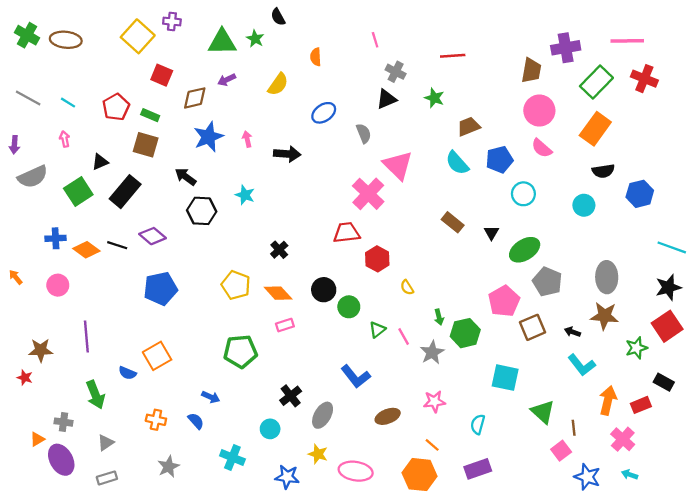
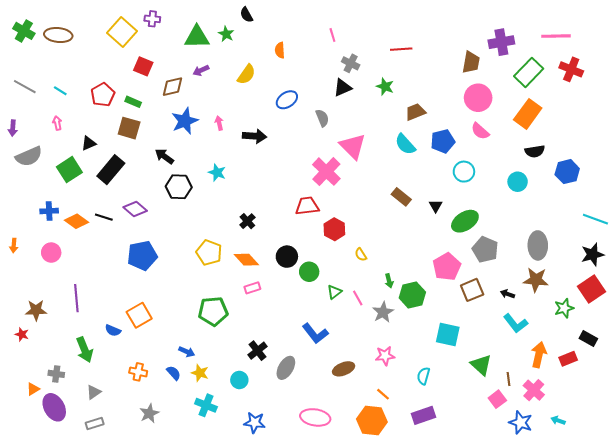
orange arrow: (16, 277) -> (14, 245), turned -136
pink cross: (623, 439) -> (534, 390), moved
yellow star: (318, 454) -> (200, 373), moved

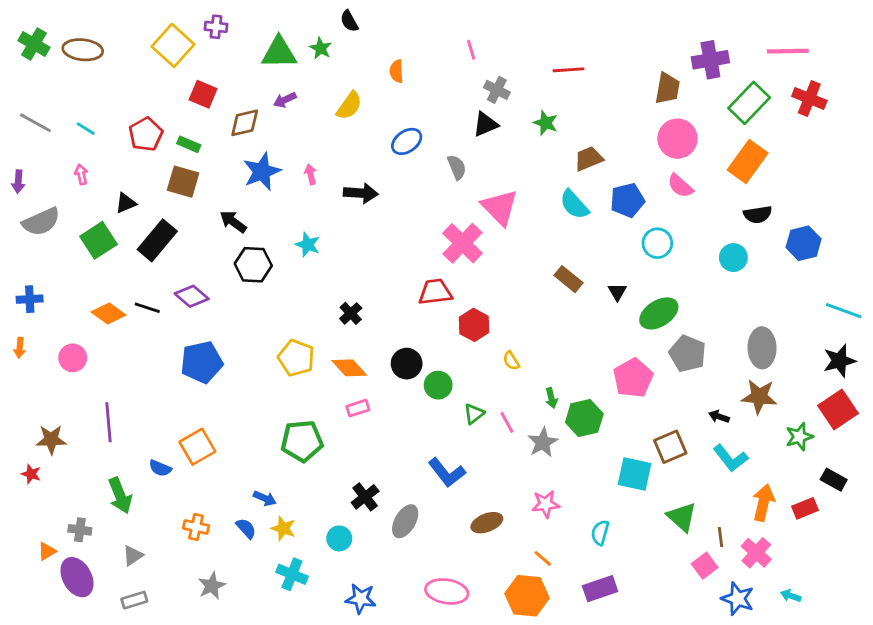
blue cross: (49, 211) -> (30, 299), moved
brown square: (472, 290) -> (670, 447), moved

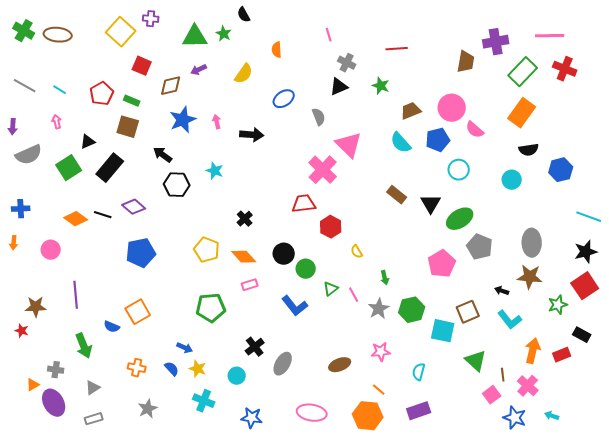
pink circle: (677, 139) -> (452, 108), moved
black triangle: (617, 292) -> (431, 204), size x1.5
green hexagon: (584, 418) -> (412, 310), moved
blue L-shape: (447, 473) -> (295, 306), moved

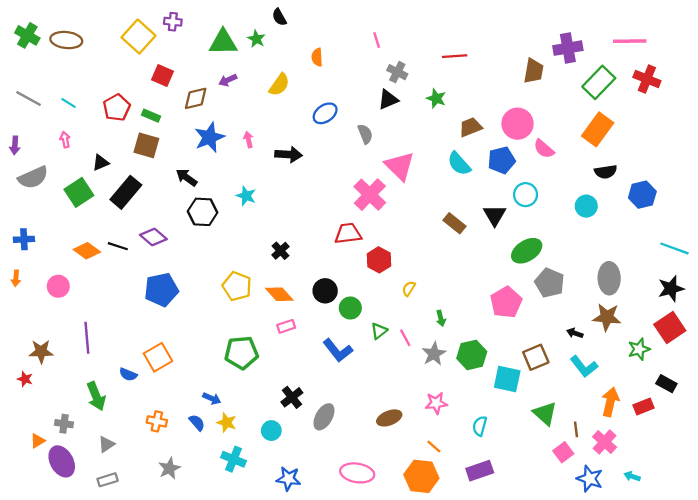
black triangle: (431, 204) -> (495, 215), moved
yellow semicircle: (357, 252) -> (409, 289), turned 64

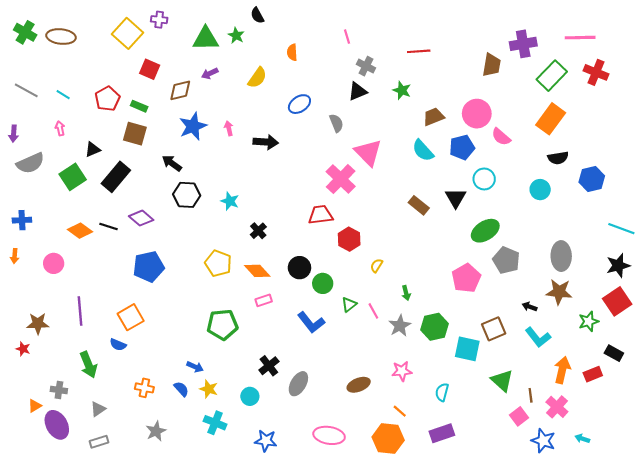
cyan star: (246, 196) -> (230, 201), moved
orange square: (158, 357) -> (131, 317), moved

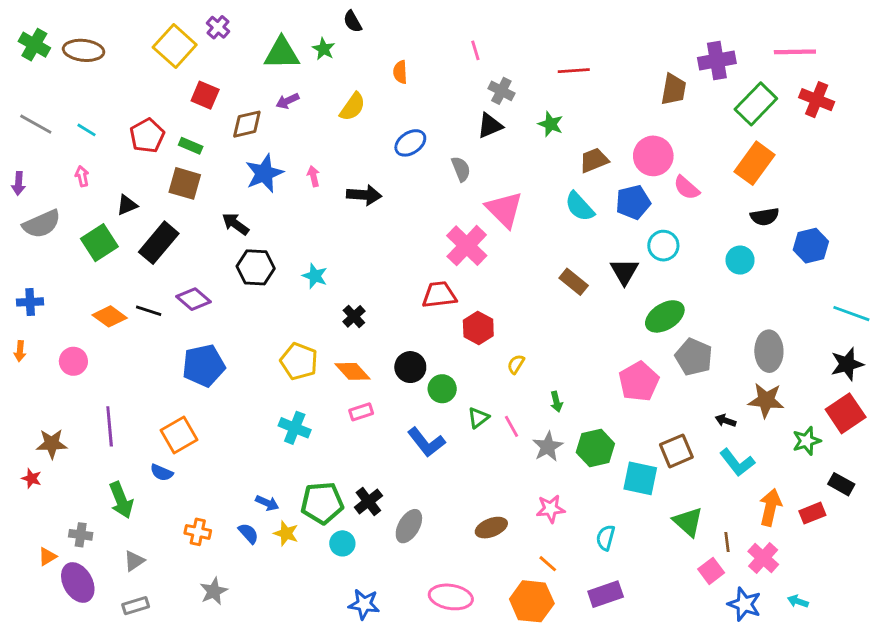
purple cross: (159, 20) -> (218, 27), turned 35
green pentagon: (222, 325) -> (322, 503), moved
cyan cross: (215, 423) -> (295, 428), moved

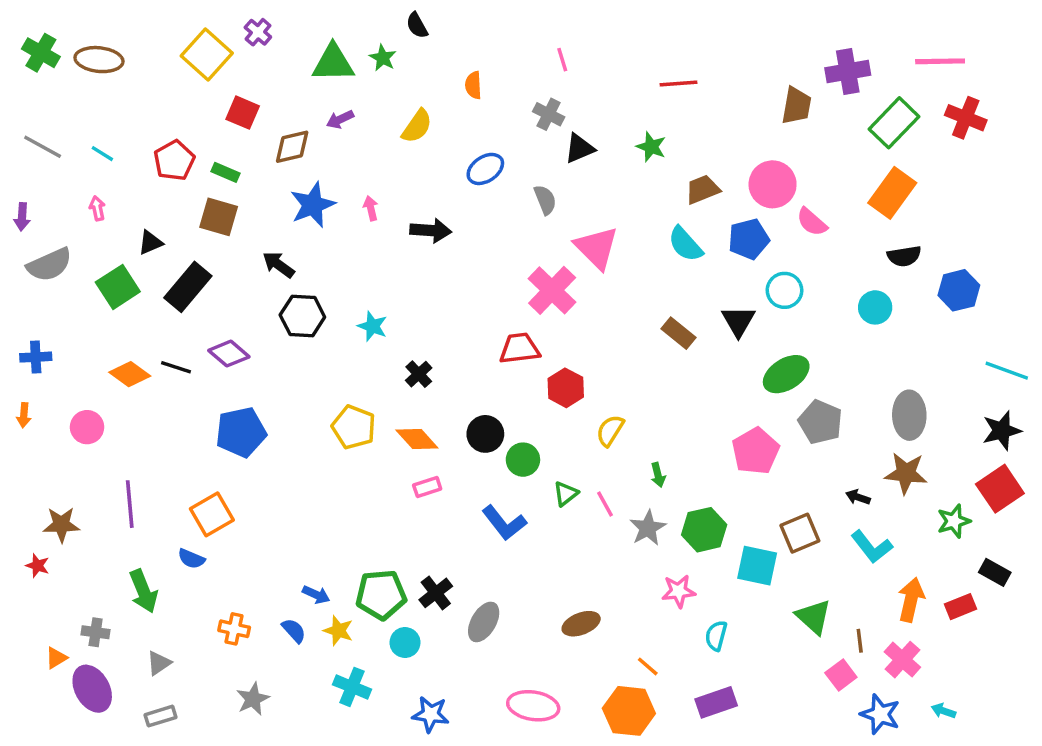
gray cross: (501, 91) -> (549, 114), moved
yellow semicircle: (516, 364) -> (610, 431), size x1.4
cyan cross: (295, 428) -> (352, 687), moved
pink star: (551, 509) -> (679, 591), moved

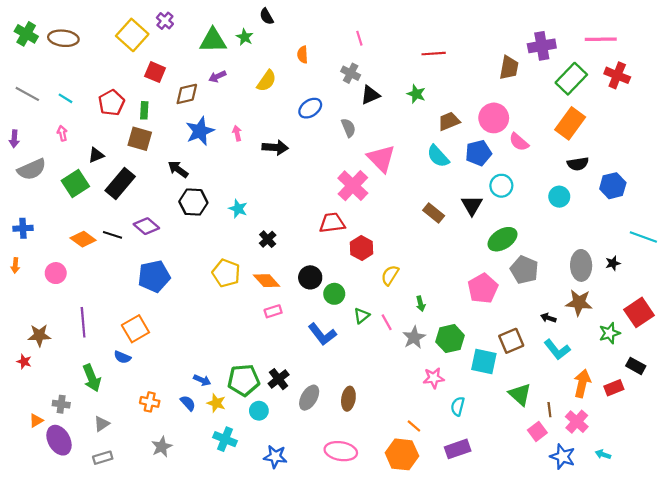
green rectangle: (225, 172) -> (144, 110), turned 70
black star: (1002, 431) -> (613, 263), moved, size x0.6
brown ellipse: (581, 624) -> (348, 399), moved, turned -60

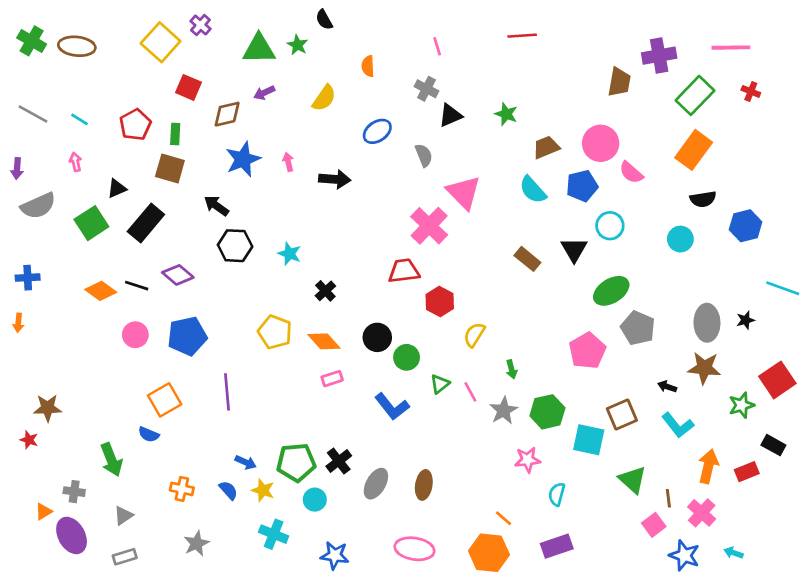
red line: (434, 54) -> (522, 36), moved
red cross: (617, 75) -> (751, 91), size x0.6
pink circle: (56, 273) -> (135, 335), moved
purple line: (83, 322) -> (227, 392), moved

